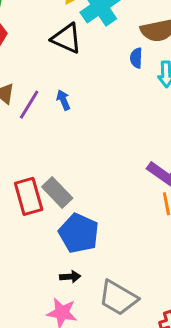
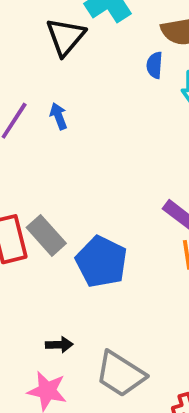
black triangle: (67, 38) -> (65, 37), turned 44
blue pentagon: (79, 233) -> (101, 262), moved

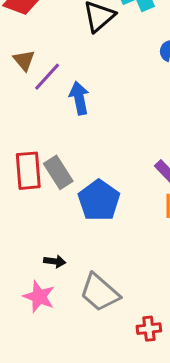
blue arrow: (59, 116) -> (79, 98), moved, size x1.5

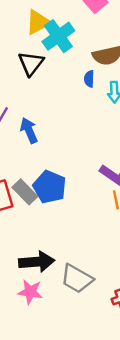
blue pentagon: (99, 200) -> (50, 187), moved
black arrow: (55, 261) -> (37, 262), size x2.0

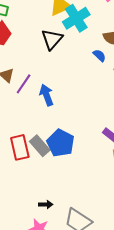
blue semicircle: (89, 79) -> (99, 55), turned 128
black arrow: (37, 262) -> (46, 204), size x0.5

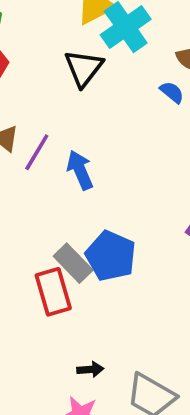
red rectangle: (20, 147) -> (53, 292), moved

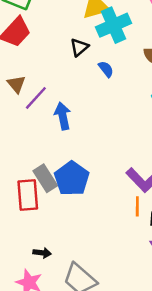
black triangle: (84, 68) -> (79, 47), size x0.7
blue semicircle: (172, 92) -> (106, 69), moved

